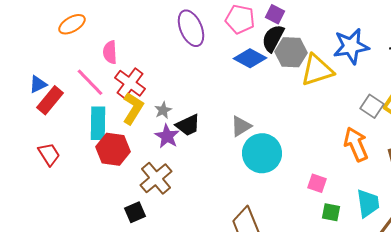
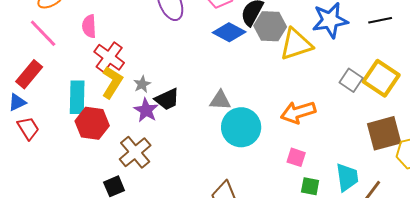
pink line: (90, 82) -> (43, 33), moved
blue triangle: (38, 84) -> (17, 102), moved
gray triangle: (241, 126) -> (220, 100), turned 35
orange arrow: (356, 144) -> (298, 112), moved, turned -84

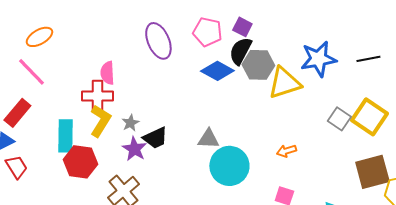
pink semicircle: (89, 26) -> (107, 73), moved
red cross: (109, 57) -> (97, 96), turned -36
orange arrow: (298, 112) -> (286, 151), size x0.6

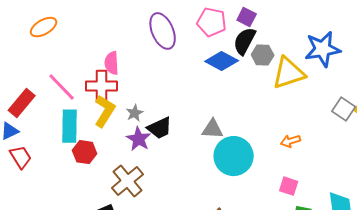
gray hexagon: (258, 65) -> (263, 55), size x0.7
pink line: (31, 72) -> (62, 87), moved
red hexagon: (80, 162) -> (85, 152), size x0.7

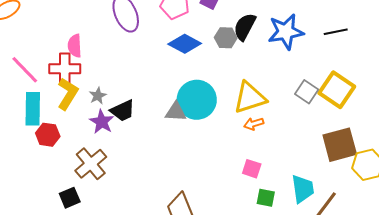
black semicircle: (245, 41) -> (245, 27), moved
yellow triangle: (289, 73) -> (250, 98), moved
cyan circle: (234, 156) -> (197, 100), moved

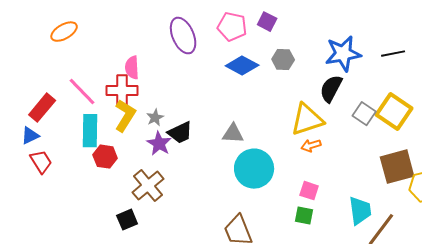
black semicircle: (245, 27) -> (331, 89), moved
cyan circle: (197, 100) -> (254, 169), moved
green square: (266, 198) -> (304, 216), moved

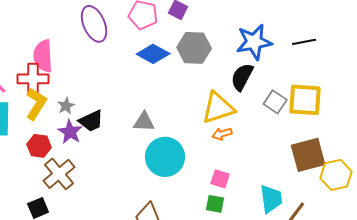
gray hexagon: (283, 60) -> (194, 48), size x1.5
pink semicircle: (132, 68) -> (43, 56), size x1.4
yellow square: (394, 112) -> (305, 100), turned -30
red hexagon: (105, 157) -> (39, 146), moved

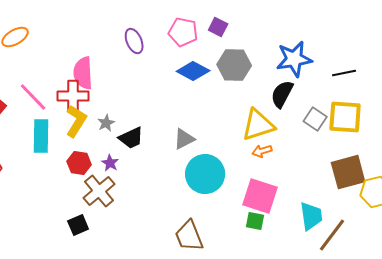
purple ellipse: (94, 24) -> (134, 41), size x0.7
black line: (304, 42) -> (344, 73), moved
gray triangle: (144, 122) -> (184, 139), turned -30
purple star: (70, 132) -> (110, 163), moved, size x0.7
pink square: (220, 179) -> (260, 196), size x1.8

